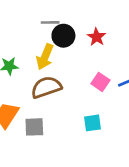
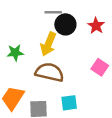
brown semicircle: (46, 87) -> (50, 72), turned 32
cyan square: (92, 123) -> (69, 103), moved

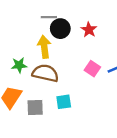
yellow arrow: (48, 44) -> (44, 47), turned 150
green star: (15, 53) -> (19, 65), moved

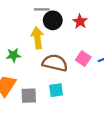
brown semicircle: (45, 73) -> (55, 63), moved

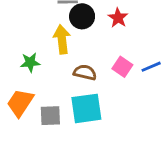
brown semicircle: (55, 63) -> (85, 72), size x0.7
cyan square: (56, 90) -> (86, 108), size x1.6

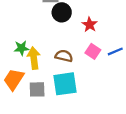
red star: (118, 18) -> (90, 25), moved
yellow arrow: (62, 39) -> (34, 58), moved

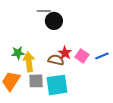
red star: (90, 25) -> (65, 53), moved
gray square: (37, 89) -> (36, 81), moved

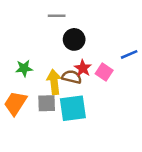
black circle: (54, 21) -> (74, 39), moved
blue line: (102, 56) -> (129, 54), moved
yellow arrow: (29, 62) -> (54, 82), moved

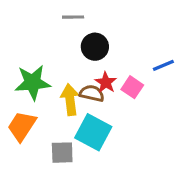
green star: (24, 68) -> (33, 82), size x1.6
gray square: (47, 103) -> (62, 153), moved
cyan square: (73, 108) -> (93, 132), turned 36

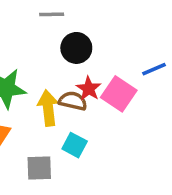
pink square: (132, 87) -> (119, 94), size x1.4
cyan square: (93, 132) -> (75, 145), size x0.6

